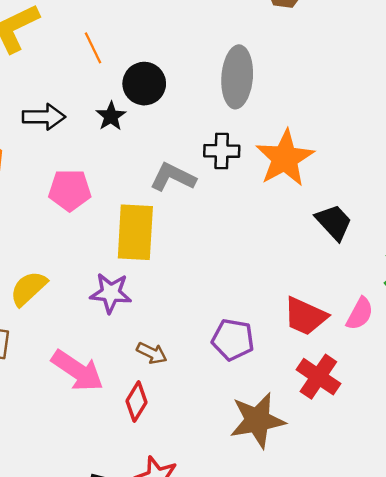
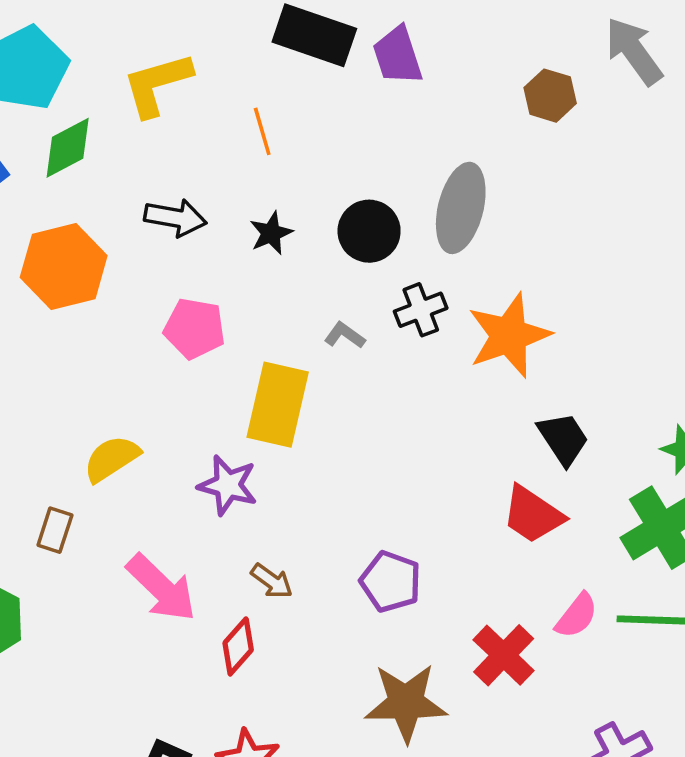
black circle: (144, 84) -> (369, 231), moved
black cross: (222, 151) -> (421, 310), turned -32
gray L-shape: (173, 177) -> (345, 335), size x0.6
pink semicircle: (360, 314) -> (577, 616), moved
red trapezoid: (305, 316) -> (533, 515), moved

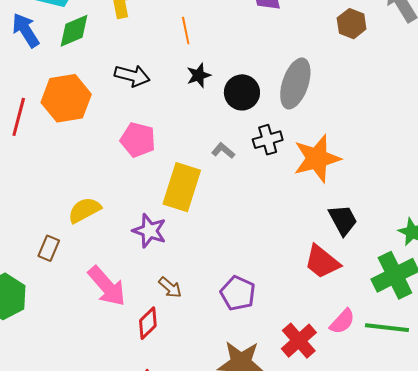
black star: (271, 233) -> (199, 75), moved

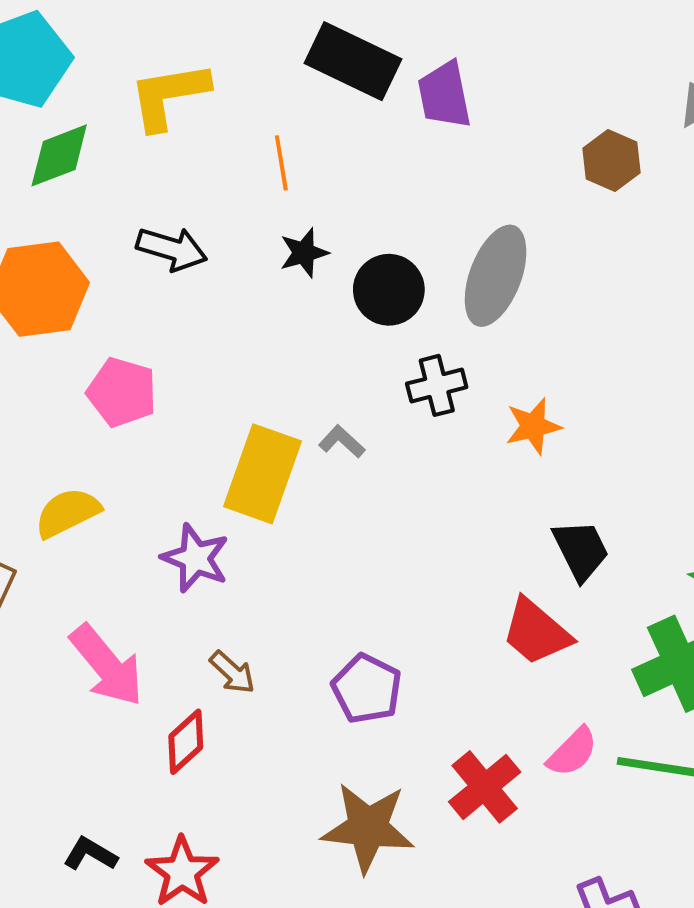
pink pentagon: (138, 140) -> (122, 392), moved
gray L-shape: (223, 151) -> (342, 442), moved
orange star: (317, 158) -> (533, 426), size x0.6

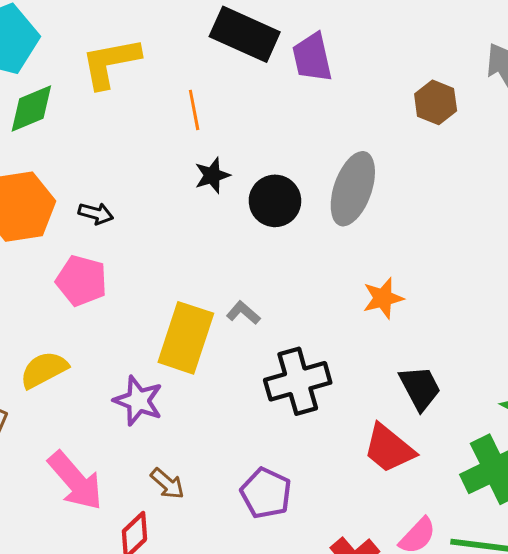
black arrow: (172, 249) -> (96, 213), moved, size x0.7
black cross: (437, 385) -> (298, 381), moved, size x1.5

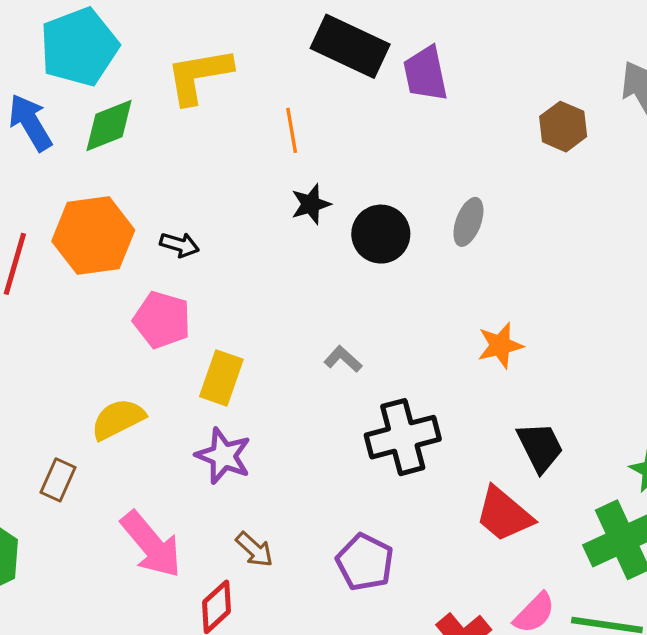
gray ellipse: (353, 189) -> (468, 222), size x0.6
yellow rectangle: (186, 338) -> (221, 378), moved, size x0.7

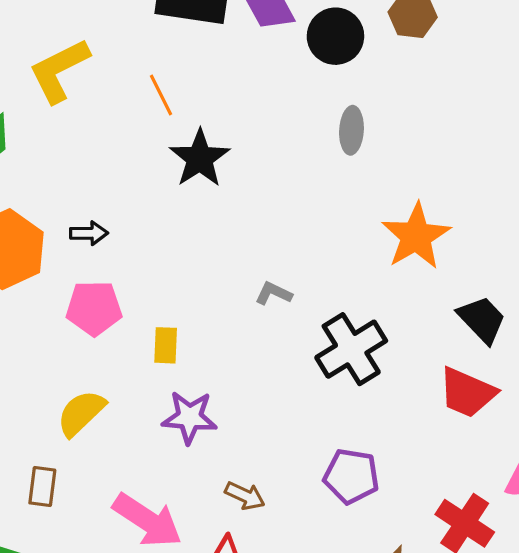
black star: (311, 204) -> (200, 158), size x1.5
black circle: (381, 234) -> (335, 36), moved
orange star: (500, 345) -> (416, 236), size x1.5
yellow rectangle: (221, 378) -> (166, 345), size x0.7

